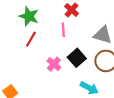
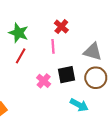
black square: (77, 58) -> (67, 75), turned 30

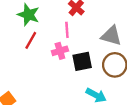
pink cross: (44, 81) -> (60, 51), moved, turned 32

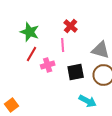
pink cross: (60, 51) -> (48, 65), moved

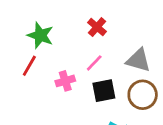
pink line: (63, 45) -> (94, 63), moved, turned 48
red line: (32, 54) -> (29, 66), moved

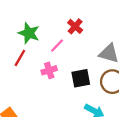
pink line: (94, 63) -> (57, 46), moved

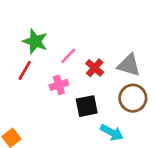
red cross: (75, 26) -> (95, 68), moved
black square: (81, 78) -> (87, 106), moved

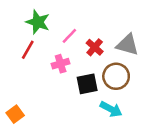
brown circle: (133, 98) -> (116, 76), moved

